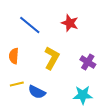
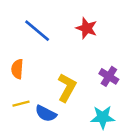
yellow L-shape: (52, 58) -> (67, 88), moved

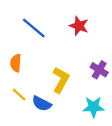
yellow line: (21, 104) -> (19, 95), turned 56

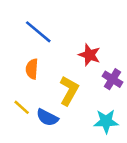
red star: (79, 26) -> (89, 55), moved
orange semicircle: (16, 63) -> (32, 69), moved

